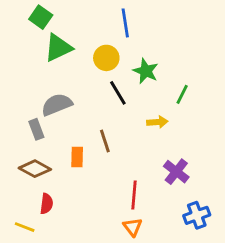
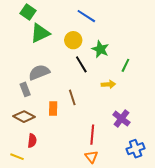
blue line: (125, 23) -> (86, 16), turned -48

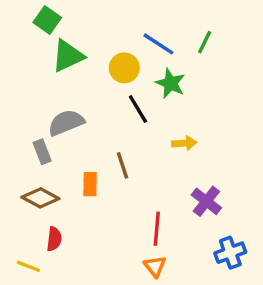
blue line: (86, 16) -> (158, 44), moved
green line: (125, 65) -> (205, 42), moved

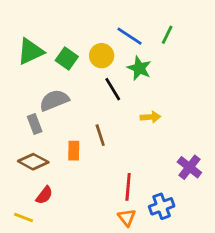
green square: (47, 20) -> (67, 58), moved
green triangle: (68, 56) -> (30, 51), moved
purple cross: (206, 201) -> (189, 167), moved
red semicircle: (54, 239) -> (44, 195), turned 30
blue cross: (230, 253) -> (162, 206), moved

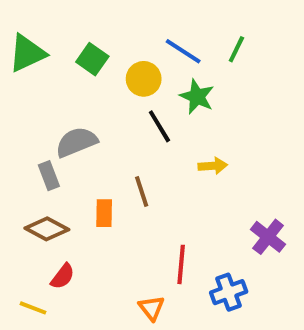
green triangle: (30, 51) -> (27, 53), moved
green square: (67, 58) -> (92, 59), moved
orange triangle: (127, 217) -> (152, 308), moved

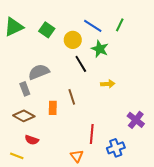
red semicircle: (63, 276) -> (32, 140), turned 72

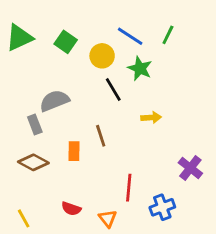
red semicircle: (32, 140) -> (71, 209), moved
yellow line: (17, 156) -> (24, 218), turned 40

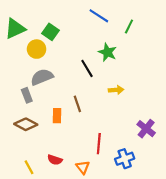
blue line: (130, 36) -> (99, 16), moved
yellow circle: (102, 56) -> (37, 49), moved
yellow line: (24, 218) -> (29, 167), moved

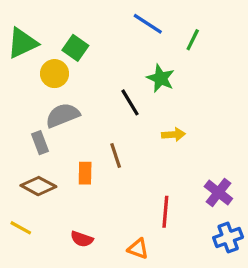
red line: (99, 144) -> (165, 212), moved
blue cross: (125, 159) -> (228, 237), moved
yellow line: (29, 167) -> (21, 228), moved, turned -32
orange triangle: (83, 167) -> (138, 249), moved, turned -32

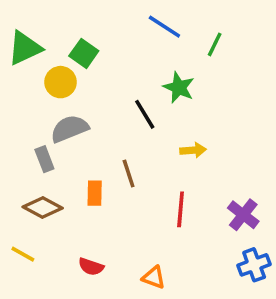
red line: (165, 212) -> (181, 209), moved

